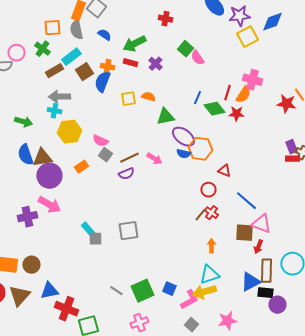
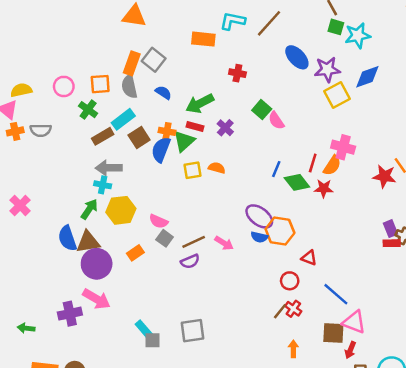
pink circle: (16, 53) -> (64, 86), moved
green triangle: (165, 117) -> (184, 141), moved, turned -30
green arrow: (23, 122) -> (89, 209), moved, turned -72

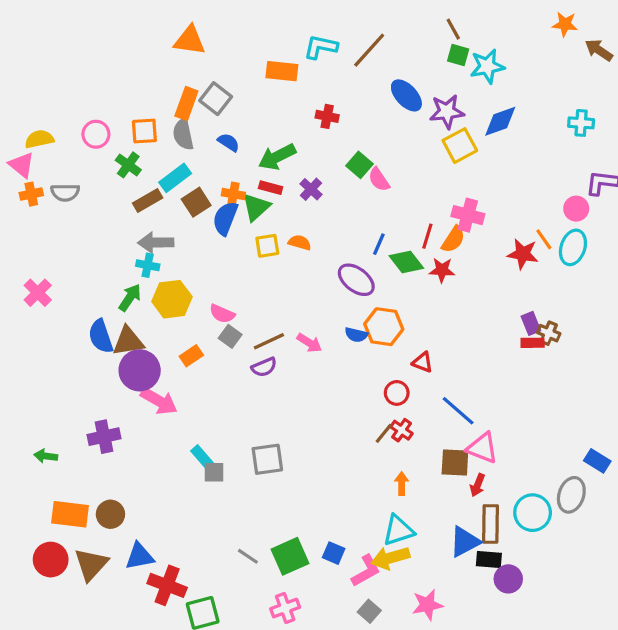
purple ellipse: (259, 216) -> (356, 280), moved
pink arrow: (97, 299) -> (159, 401), moved

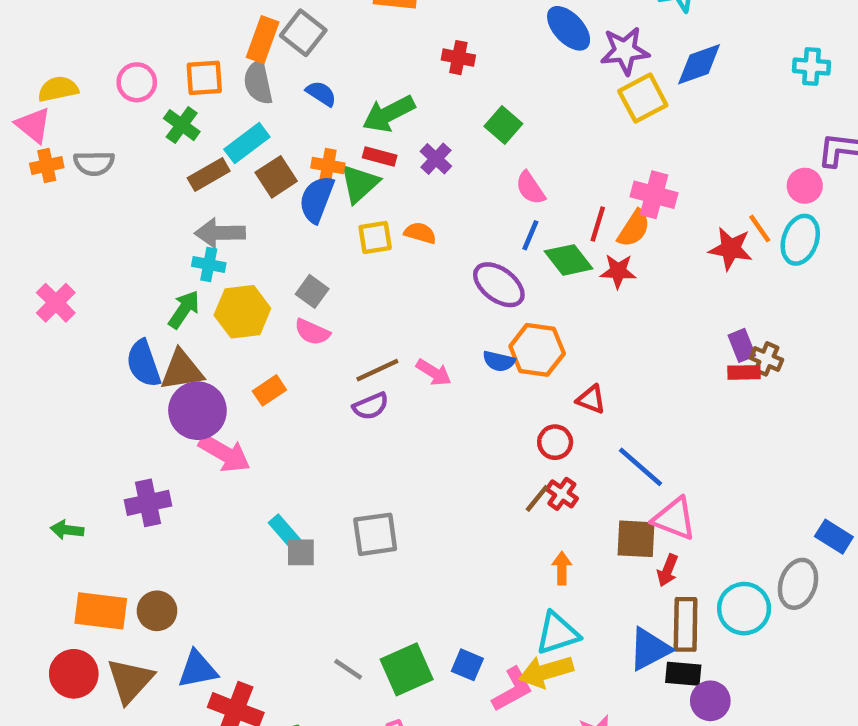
pink semicircle: (379, 180) -> (530, 188), moved
gray square: (230, 336) -> (312, 291), moved

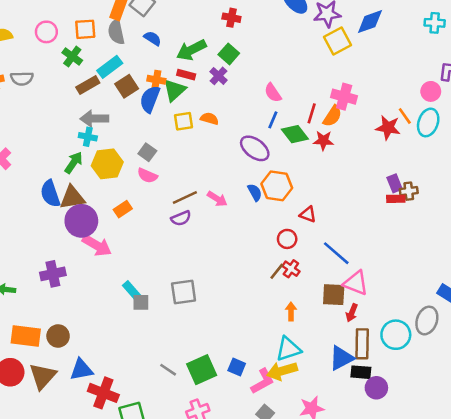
green square: (503, 125) -> (229, 54), moved
brown cross: (766, 359) -> (409, 191), turned -30
blue semicircle: (499, 361) -> (255, 192), turned -132

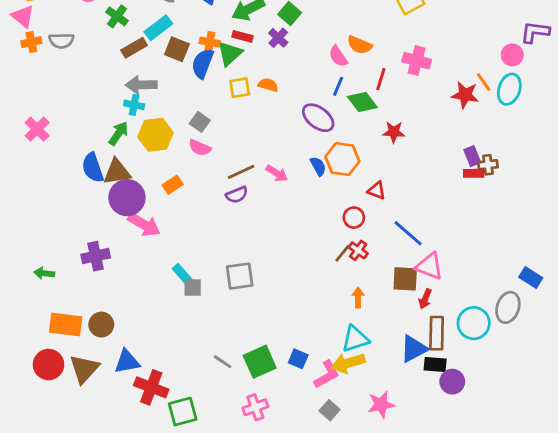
brown square: (127, 86) -> (177, 49), turned -35
orange semicircle: (332, 116) -> (360, 45), moved, turned 80
red star: (323, 141) -> (394, 132), moved

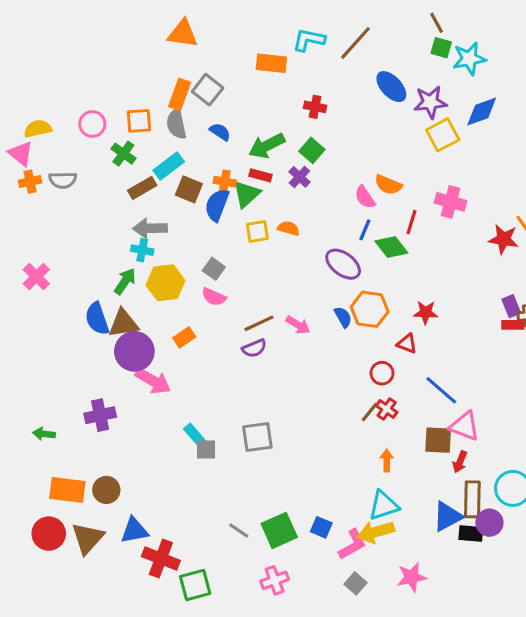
red star: (394, 132) -> (426, 312), moved
purple circle: (452, 382) -> (489, 523), moved

